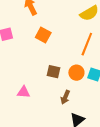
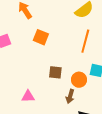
orange circle: (76, 73) -> (79, 80), moved

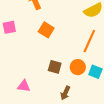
orange circle: (79, 80) -> (78, 67), moved

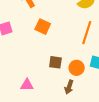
orange circle: (78, 67) -> (77, 68), moved

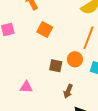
orange circle: (77, 68) -> (75, 59), moved

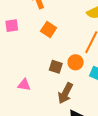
brown arrow: (68, 91) -> (65, 93), size x1.5

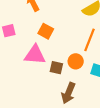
pink triangle: (24, 85) -> (35, 55), moved, size x1.6

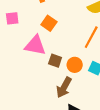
orange circle: (76, 61) -> (75, 65), moved

